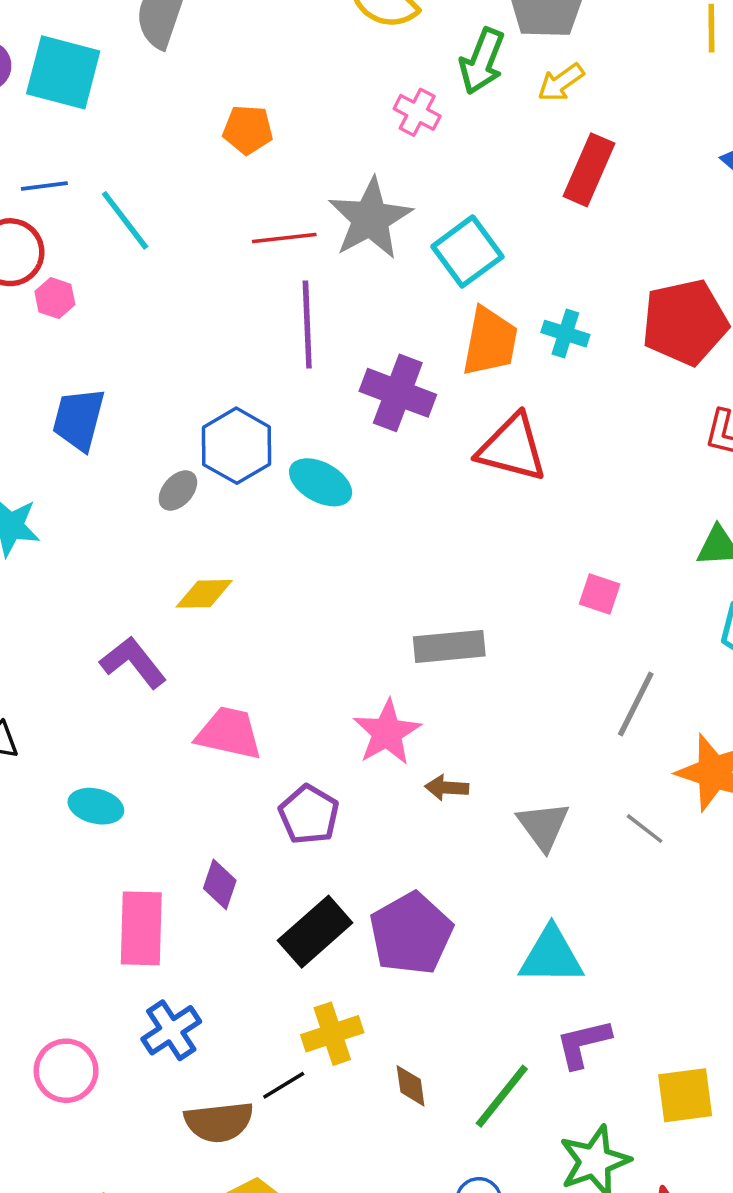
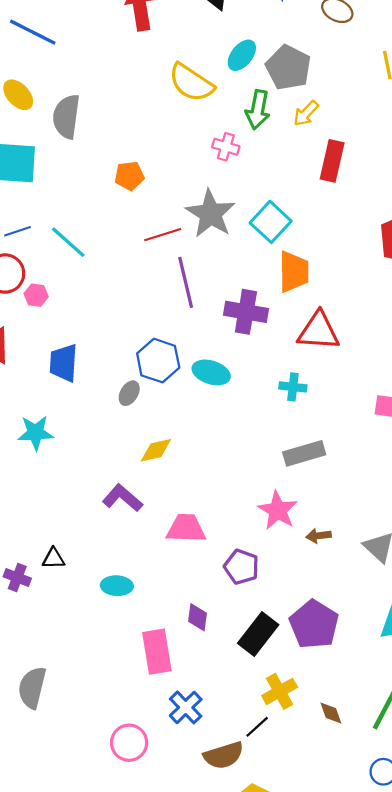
cyan cross: (565, 334) -> (293, 387), moved

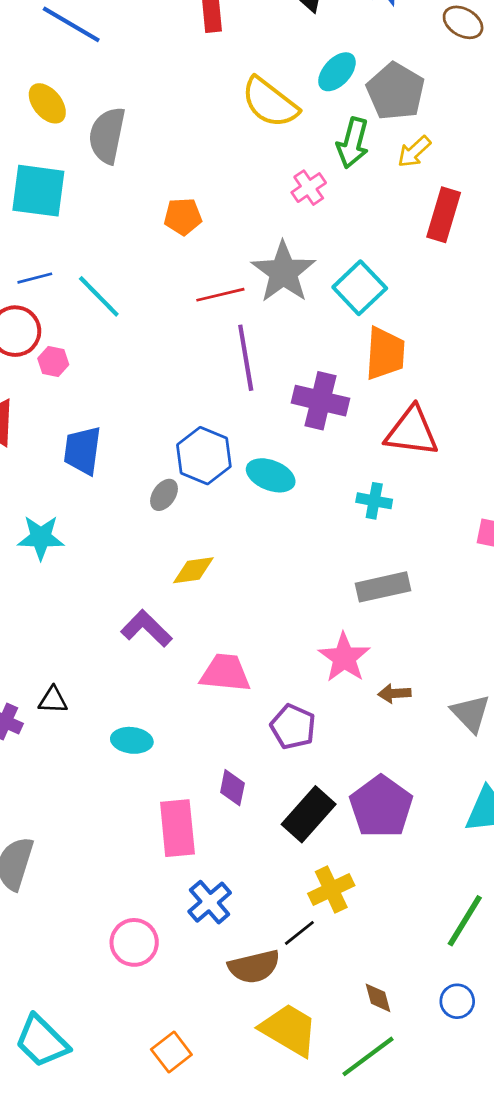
pink cross: (226, 147) -> (309, 188), turned 35
brown diamond: (331, 713) -> (378, 998), moved

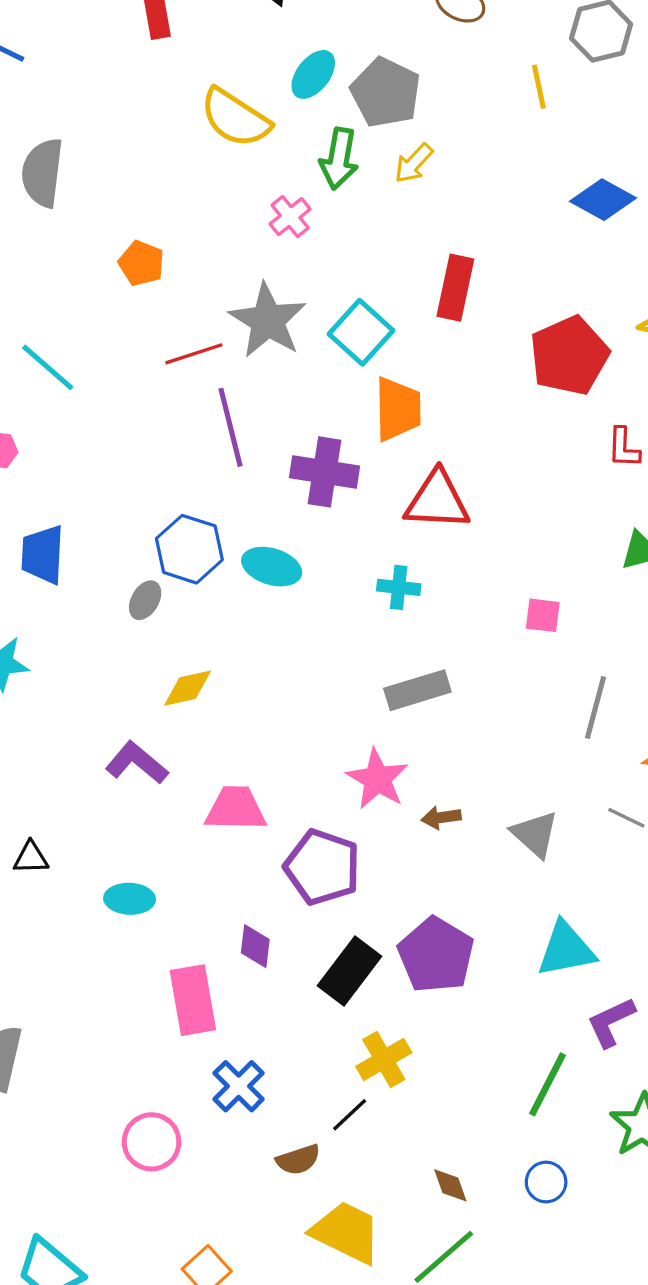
red rectangle: (444, 215) -> (455, 288), moved
orange pentagon: (183, 217) -> (141, 263), turned 30
purple pentagon: (293, 727) -> (322, 867), size x1.4
brown semicircle: (254, 967) -> (298, 1160), size x0.7

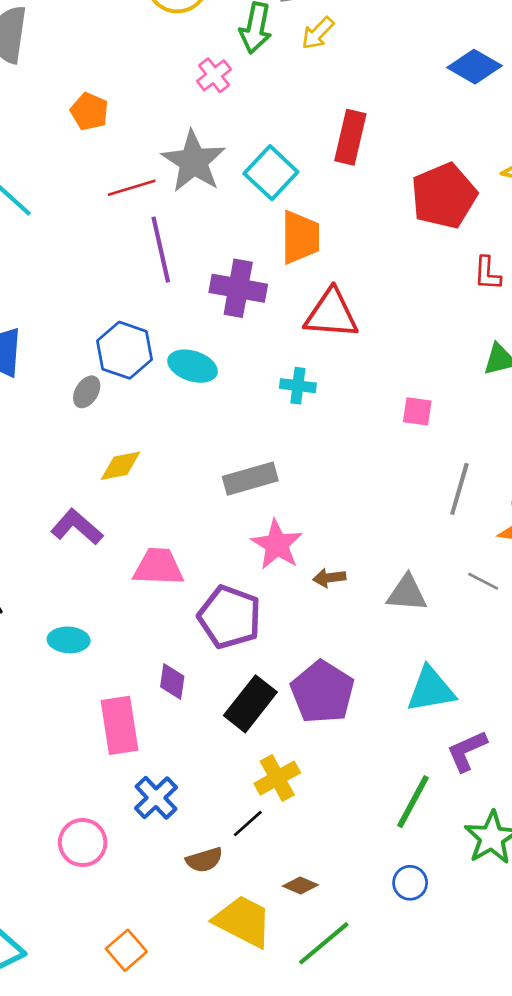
gray rectangle: (417, 690) -> (250, 479), moved
gray triangle: (535, 834) -> (407, 593), turned -39
brown diamond: (450, 1185) -> (300, 885), moved, turned -48

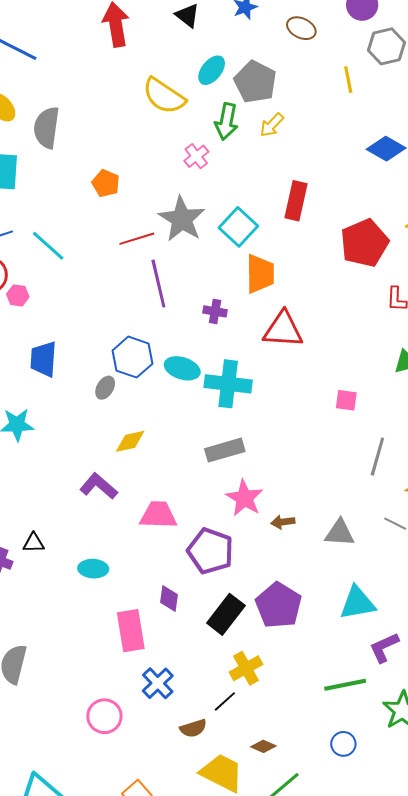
purple cross: (238, 288) -> (215, 311), size x0.6
cyan cross: (298, 386) -> (228, 384), moved, size x1.8
green line: (413, 802) -> (345, 685), turned 51

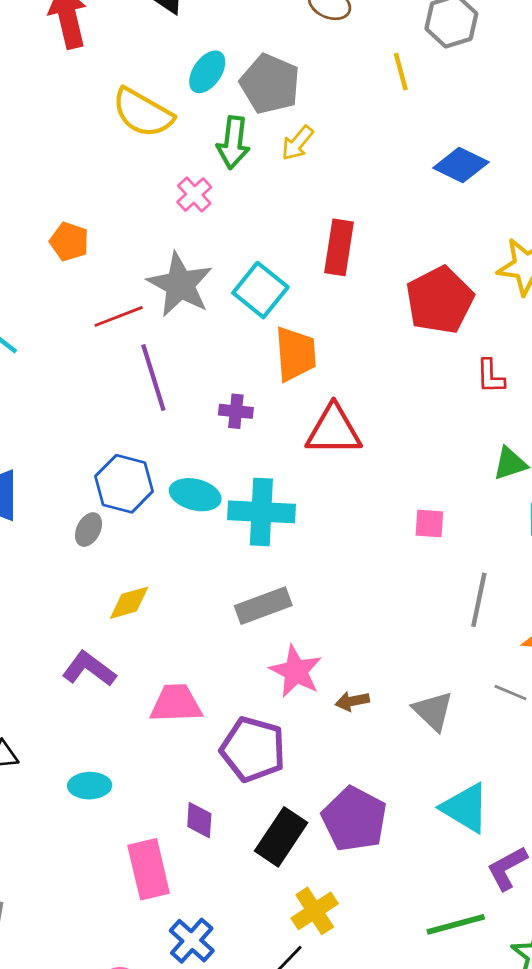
gray triangle: (340, 533) -> (433, 711), turned 44
cyan triangle: (358, 603) -> (465, 808), turned 45

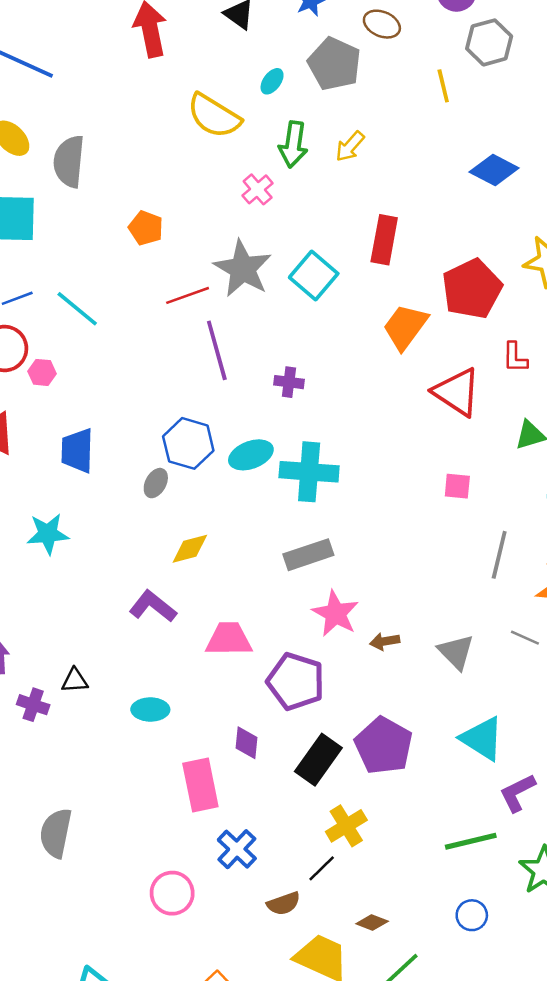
cyan ellipse: (207, 72) -> (272, 81), size x0.7
gray pentagon: (270, 84) -> (334, 64), moved
orange trapezoid: (296, 354) -> (405, 327), moved, turned -141
red triangle: (334, 430) -> (457, 392), moved, turned 32
cyan ellipse: (195, 495) -> (251, 455), turned -36

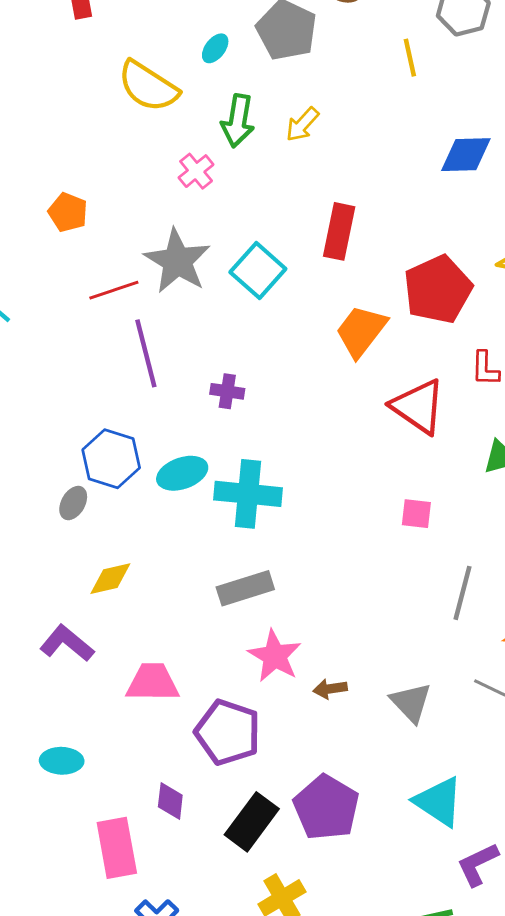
blue diamond: (494, 170) -> (466, 155), turned -30

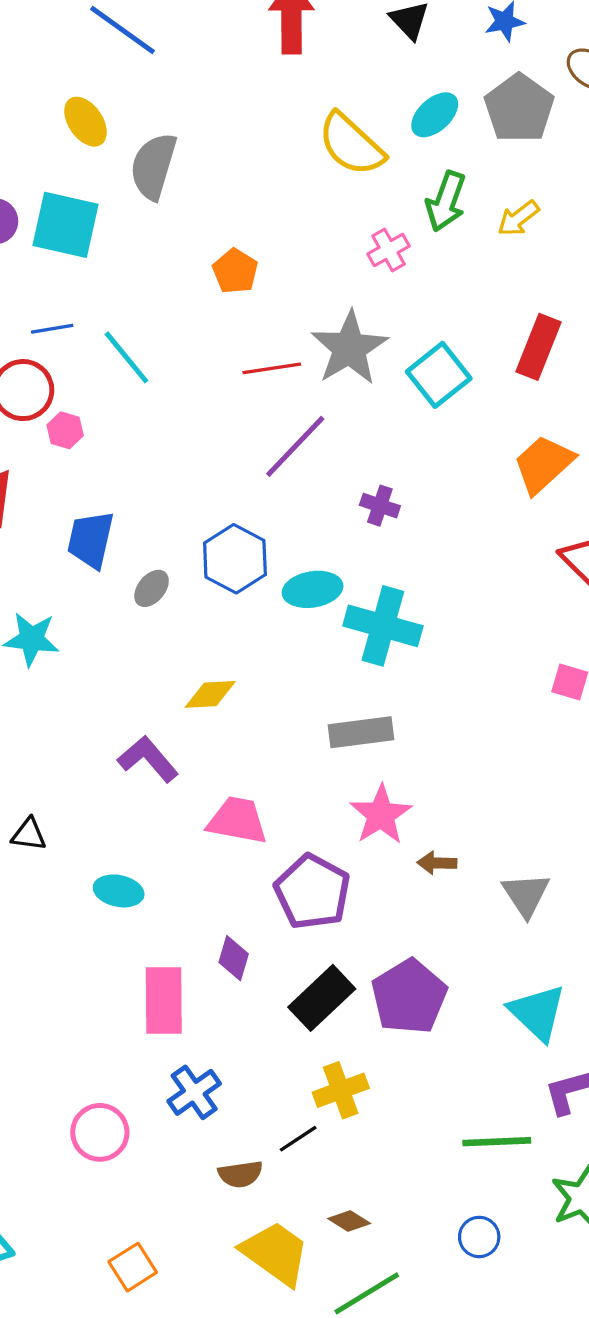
cyan ellipse: (215, 48) -> (435, 115), size x1.4
purple line: (146, 353) -> (295, 446), turned 48
gray ellipse: (73, 503) -> (152, 588), moved

